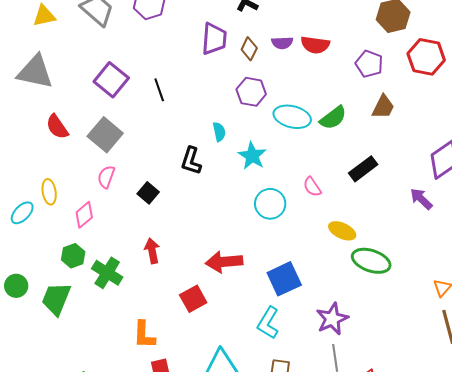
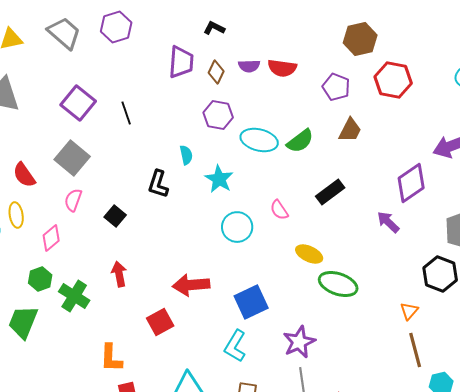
red semicircle: (57, 127) -> (24, 175), moved

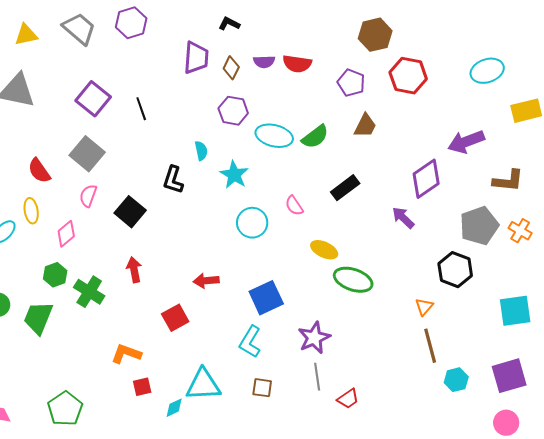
black square: (115, 216) -> (130, 212), size x1.4
red arrow: (191, 285) -> (206, 281), size x0.7
orange L-shape: (111, 358) -> (126, 354), turned 108

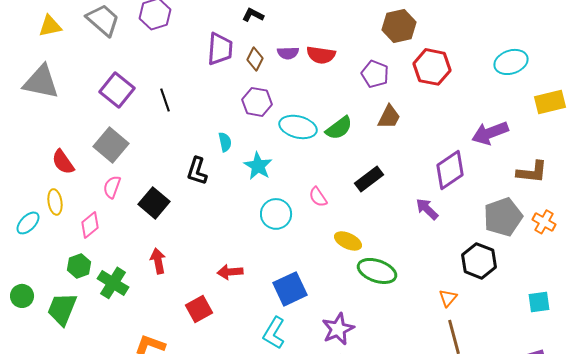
cyan square: (515, 311) -> (539, 302), size x0.7

